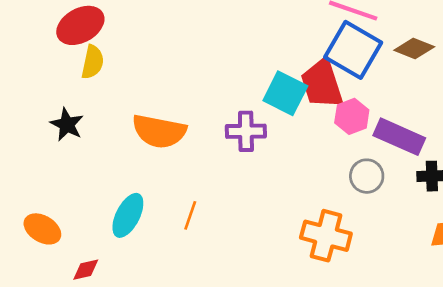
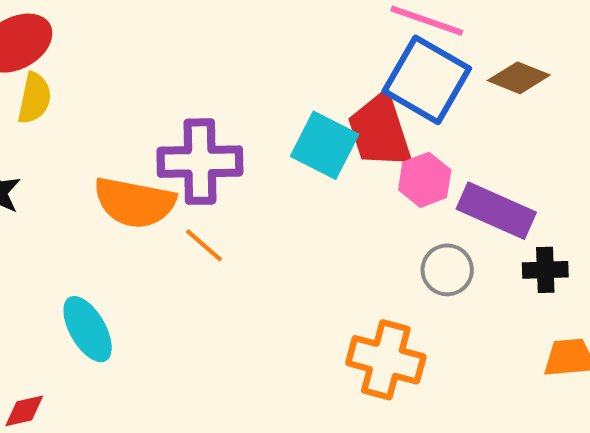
purple cross: (246, 131) -> (200, 162), moved, size x1.4
cyan ellipse: (128, 215) -> (88, 329), turned -57
orange line: (190, 215) -> (204, 245), moved, turned -68

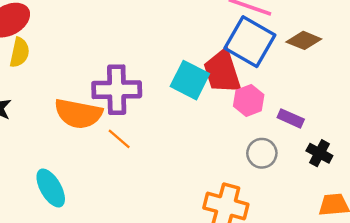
purple rectangle: (496, 211) -> (291, 118), size x0.6
black cross: (545, 270) -> (319, 153), turned 30

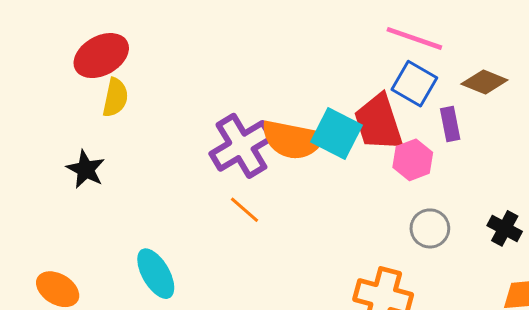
blue square: (250, 42) -> (414, 84), size x0.7
purple cross: (117, 90) -> (241, 146), turned -30
orange semicircle: (78, 114) -> (293, 140), moved
purple rectangle: (291, 118) -> (450, 124), moved, turned 55

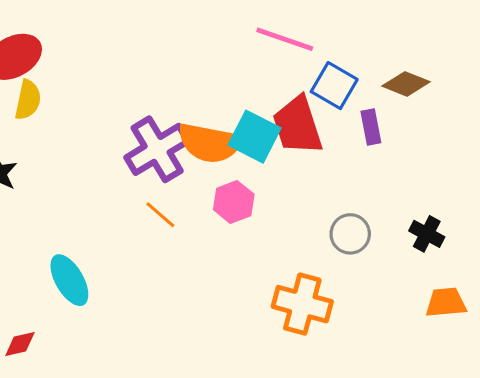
pink line: (414, 38) -> (285, 39), moved
pink hexagon: (413, 160) -> (234, 202), moved

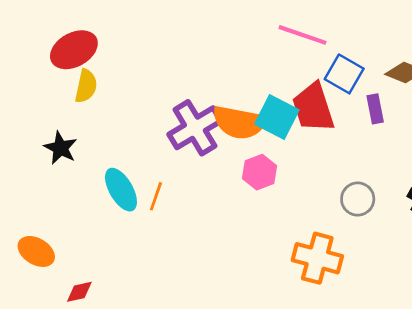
orange line: (160, 215) -> (156, 196), moved, turned 68
cyan ellipse: (69, 280) -> (121, 190), moved

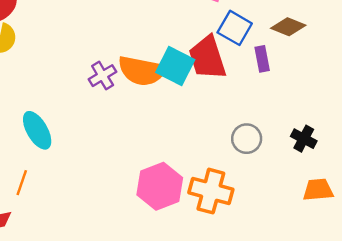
purple cross: (195, 128) -> (103, 76), size x0.6
pink hexagon: (259, 172) -> (160, 186), moved, size x1.5
orange line: (156, 196) -> (22, 183), moved

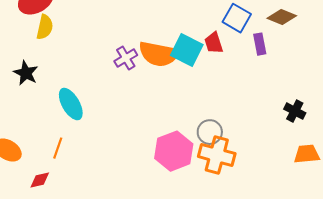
red trapezoid: (207, 58) -> (214, 43), size x0.6
gray circle: (247, 139) -> (210, 132), moved

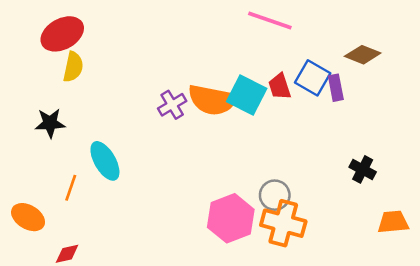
blue square: (237, 18) -> (313, 78), moved
black star: (26, 73) -> (50, 123), turned -30
black cross: (295, 111) -> (363, 169), moved
orange line: (58, 148) -> (71, 188), moved

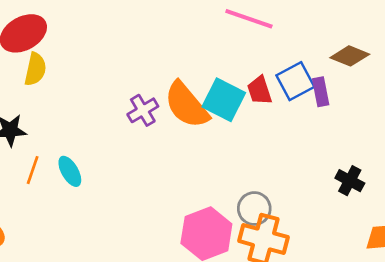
blue square: (313, 78) -> (295, 81), turned 32
orange semicircle: (212, 100) -> (187, 105), turned 39
cyan ellipse: (105, 161) -> (70, 171), size x0.7
orange line: (71, 188) -> (33, 170), moved

